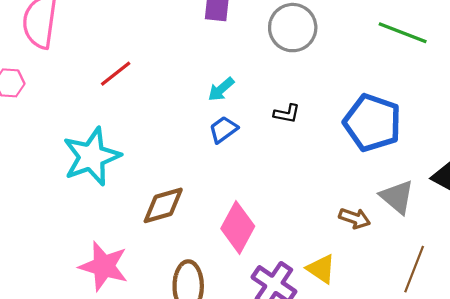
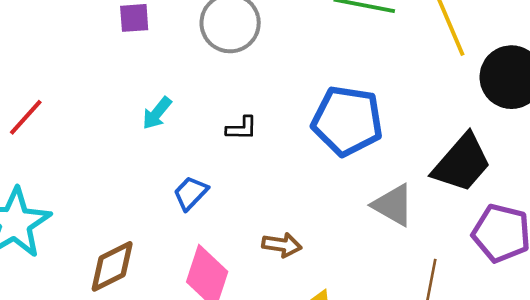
blue trapezoid: (223, 130) -> (191, 193), moved
brown arrow: (355, 218) -> (282, 245), moved

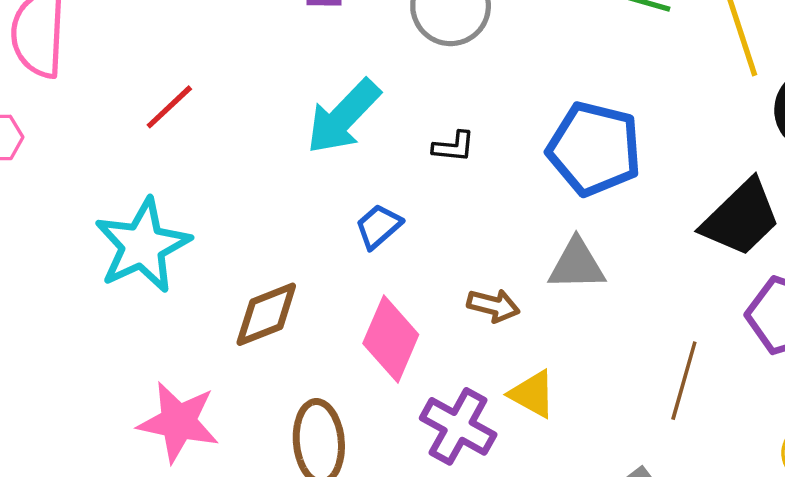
cyan arrow: (157, 113) -> (343, 117), size x1.8
gray triangle: (393, 205) -> (577, 265), moved, turned -36

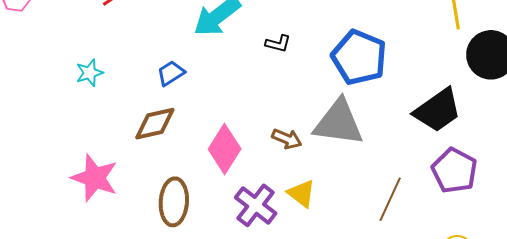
blue trapezoid: (378, 226) -> (171, 73), moved
cyan star: (142, 245) -> (90, 73), size x0.5
gray triangle: (577, 265) -> (339, 123), size x1.5

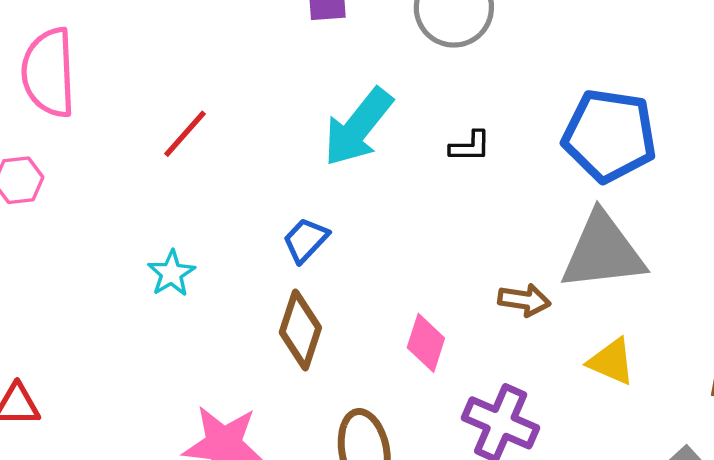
brown diamond: (155, 124) -> (300, 330), turned -45
pink diamond: (225, 149) -> (426, 343), size x0.7
yellow triangle: (301, 193) -> (611, 362), moved

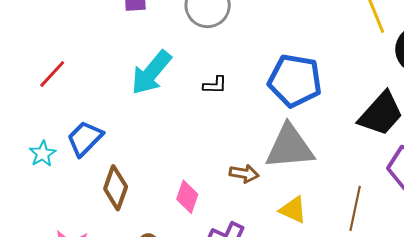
blue trapezoid: (306, 240) -> (85, 138), moved, size x1.4

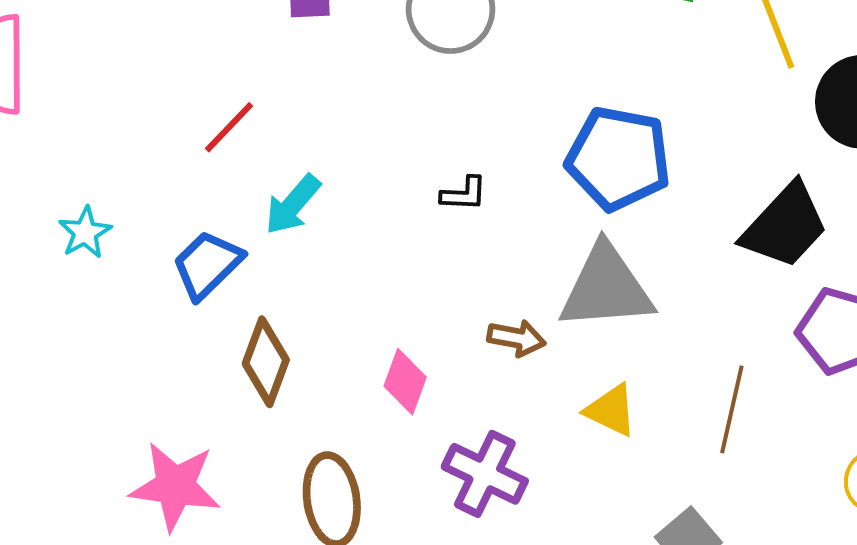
cyan arrow: (151, 73) -> (293, 205), moved, size x0.7
red line: (52, 74) -> (229, 127), moved
black L-shape: (215, 85) -> (464, 194), moved
cyan star: (43, 154) -> (85, 233), moved

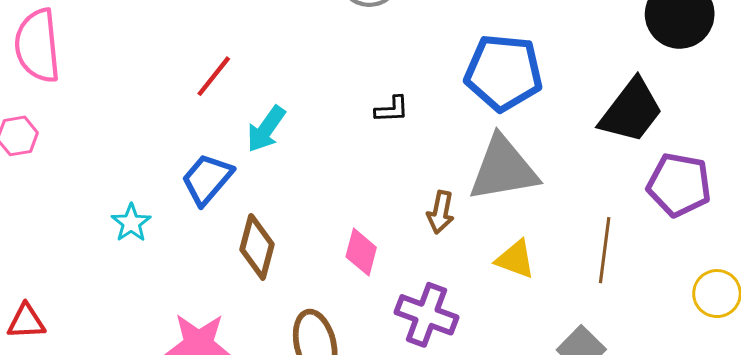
cyan star: (85, 233) -> (131, 223), moved
brown arrow: (516, 338) -> (441, 212), turned 96

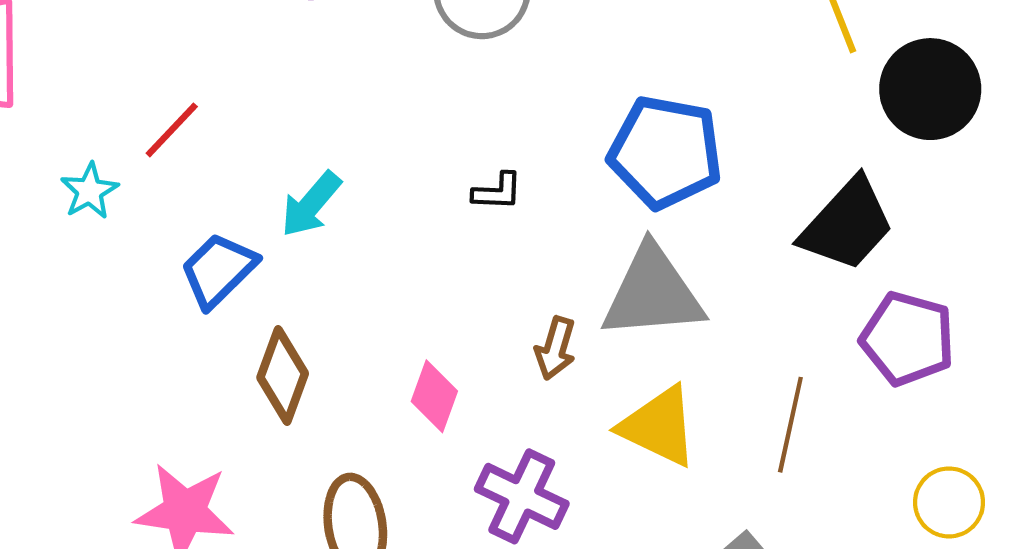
red line: (214, 76) -> (172, 130), moved
cyan star: (131, 223) -> (89, 191), moved
yellow triangle: (515, 259) -> (659, 426), size x1.4

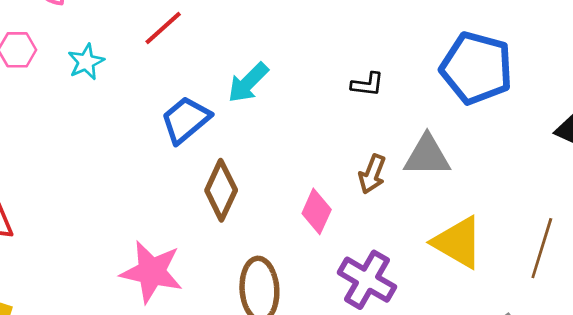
cyan star: (89, 191) -> (86, 62), moved
gray triangle: (653, 293) -> (427, 156), moved, size x0.7
brown arrow: (555, 348) -> (372, 174), moved

